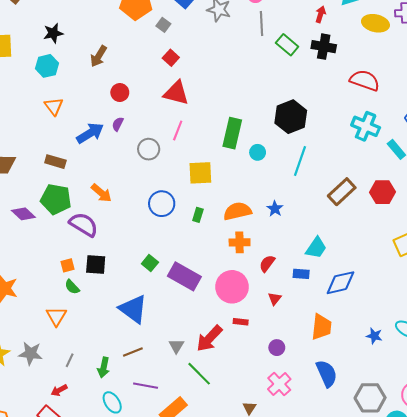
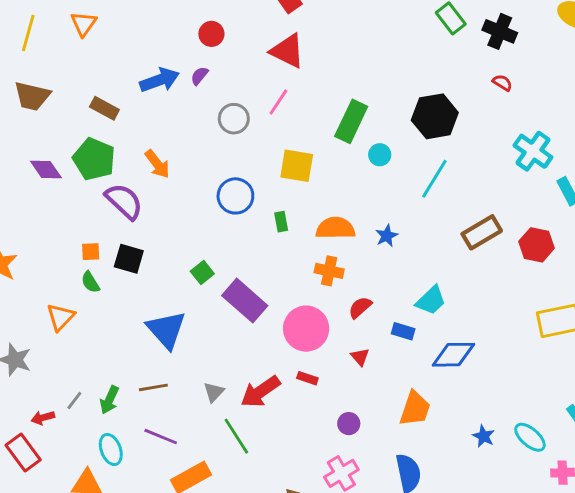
red semicircle: (365, 80) -> (502, 83), moved, size x0.5
orange triangle: (54, 106) -> (83, 24), moved
green rectangle: (198, 215) -> (281, 222), turned -40
red triangle: (275, 299) -> (360, 357), turned -32
gray line: (70, 360) -> (74, 401), moved

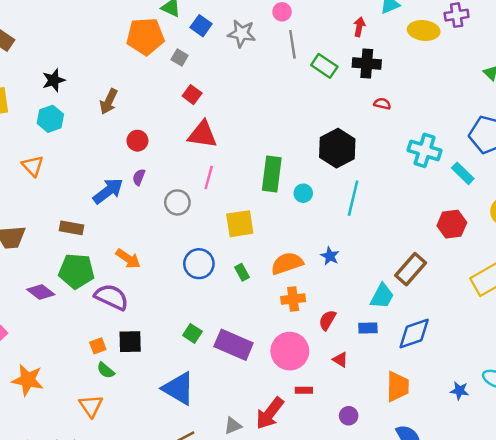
brown rectangle: (482, 232) -> (411, 269), moved
gray triangle: (214, 392) -> (233, 426), turned 42

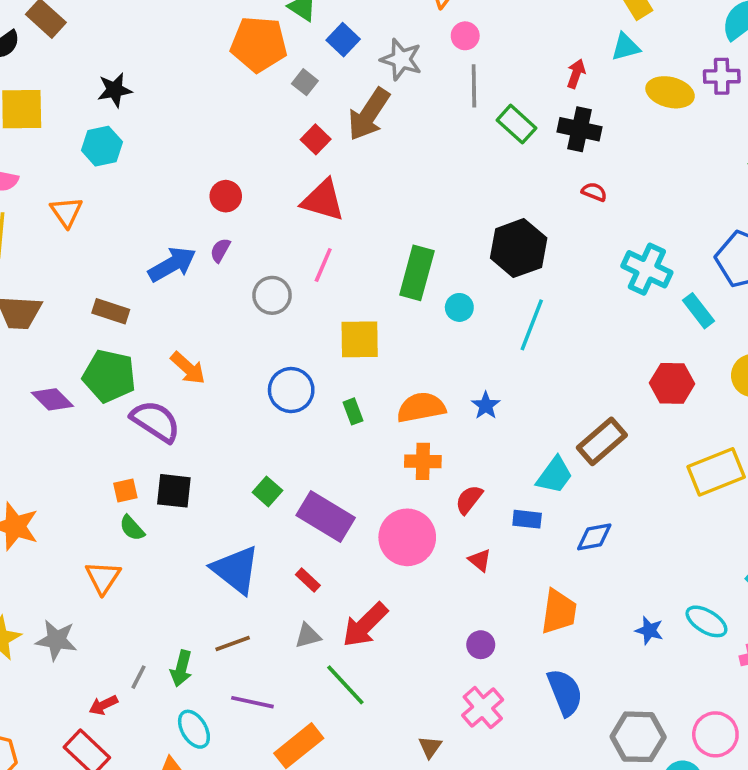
brown arrow: (109, 101) -> (369, 114), moved, size x1.4
blue diamond: (414, 333) -> (594, 537), size x0.7
red rectangle: (304, 390) -> (308, 580), moved, turned 35

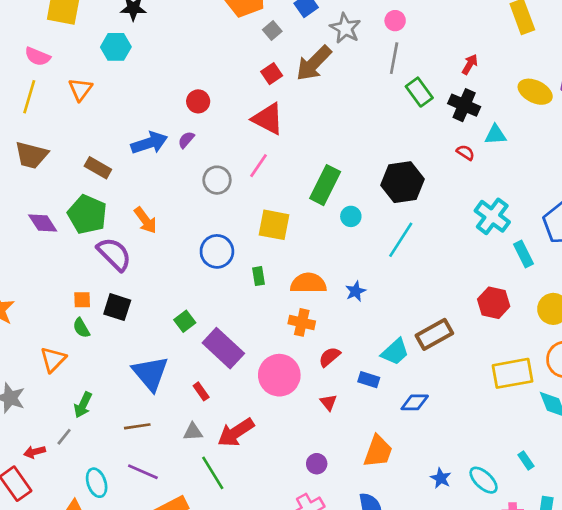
cyan triangle: (626, 47) -> (495, 135), moved
green arrow: (181, 668) -> (83, 405), moved

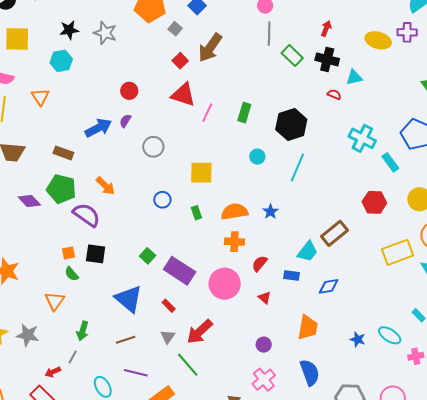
gray star: (345, 28) -> (105, 33), moved
pink line: (259, 166) -> (207, 113), moved
green rectangle: (325, 185) -> (244, 113), moved, size x0.7
blue circle: (217, 251) -> (162, 200), size x0.7
gray triangle: (193, 432) -> (168, 337), turned -42

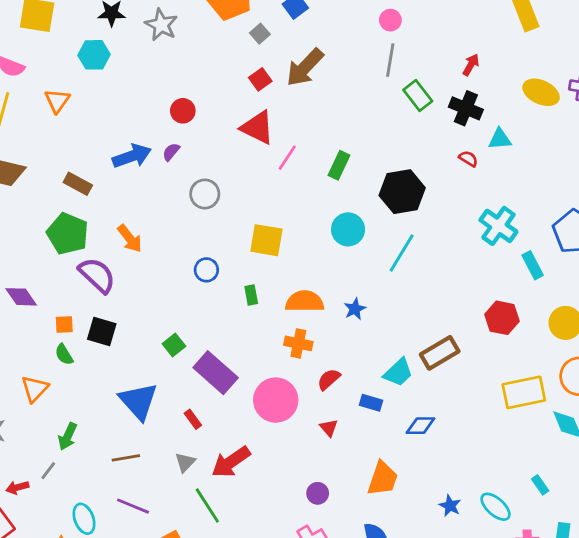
cyan circle: (257, 157) -> (348, 229), size x1.5
purple diamond: (29, 201) -> (21, 297), moved

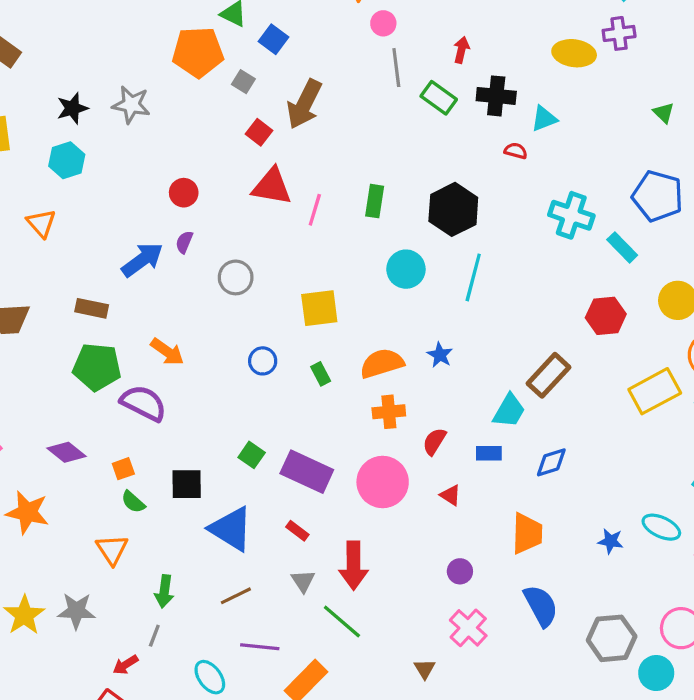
red arrow: (471, 65) -> (461, 50), moved
black square: (102, 332) -> (187, 484), moved
red arrow: (231, 462) -> (354, 565), turned -39

